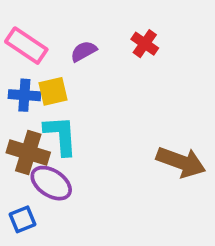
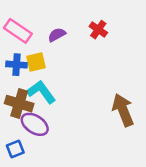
cyan L-shape: (61, 135) -> (41, 92), turned -32
brown arrow: (181, 162) -> (123, 110), turned -132

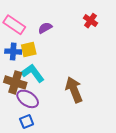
red cross: (98, 30) -> (90, 21), moved
brown arrow: (123, 110) -> (74, 90), moved
blue square: (15, 149) -> (27, 122), moved

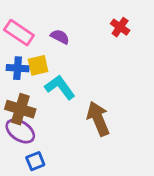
purple semicircle: (45, 28) -> (60, 37), turned 56
cyan L-shape: (33, 73) -> (60, 87), moved
purple ellipse: (28, 99) -> (20, 131), moved

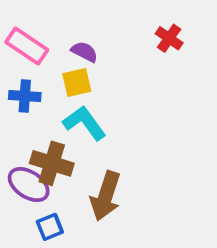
yellow square: (38, 65) -> (77, 83), moved
brown cross: (20, 109) -> (52, 163), moved
brown arrow: (98, 119) -> (106, 196), moved, turned -140

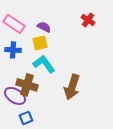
brown arrow: (106, 196) -> (72, 87), moved

